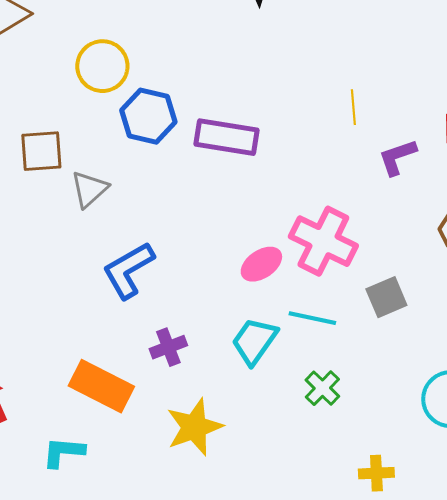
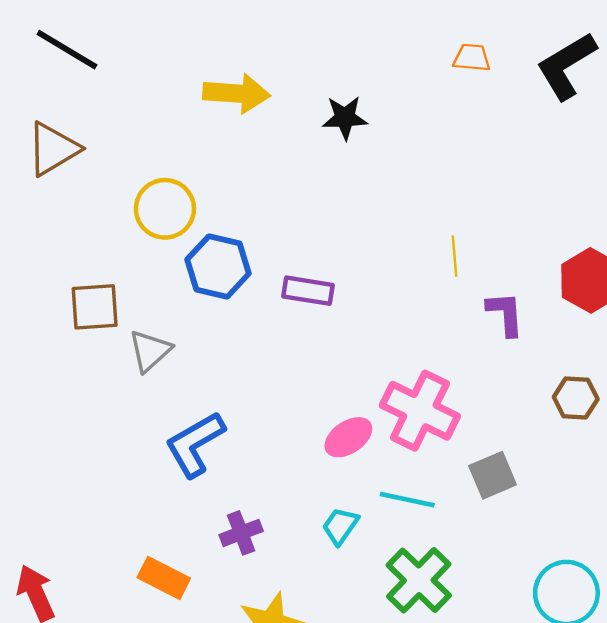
purple rectangle: (226, 137) -> (308, 291), size x0.7
purple L-shape: (397, 157) -> (505, 314), turned 105
cyan trapezoid: (254, 341) -> (340, 526), size x0.7
orange rectangle: (101, 386) -> (164, 578), size x0.7
green cross: (322, 388) -> (419, 580), size x1.6

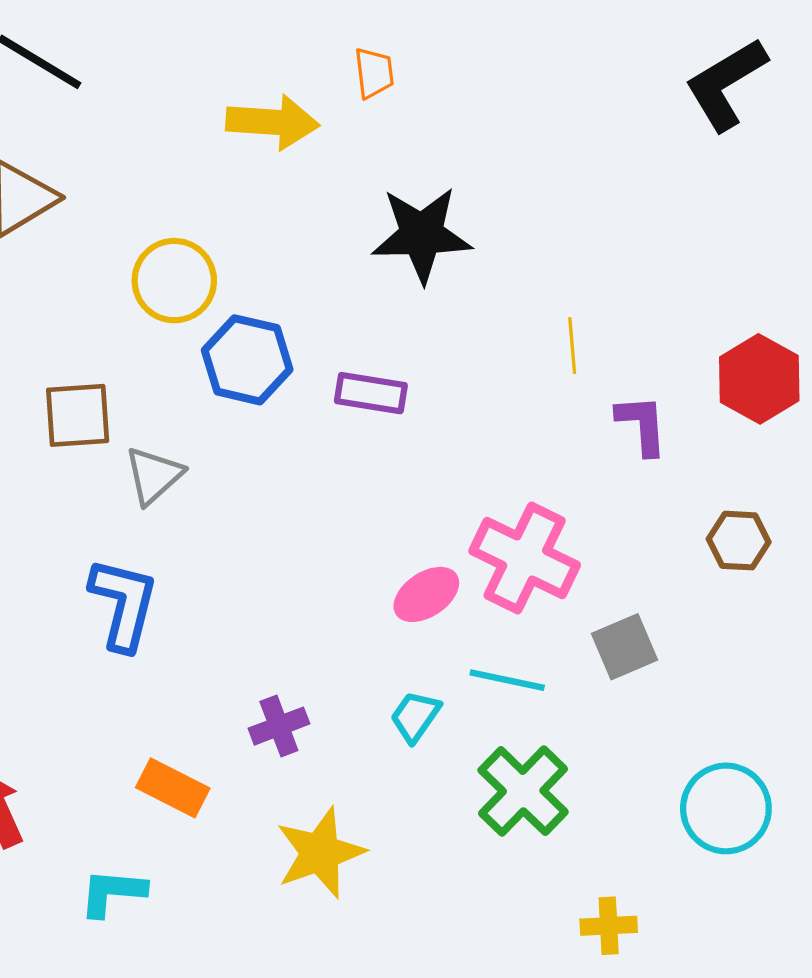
orange trapezoid: (472, 58) -> (374, 73), moved, turned 78
black star: (345, 118) -> (422, 235), moved, size x1.6
blue L-shape: (195, 444) -> (124, 604), moved, turned 134

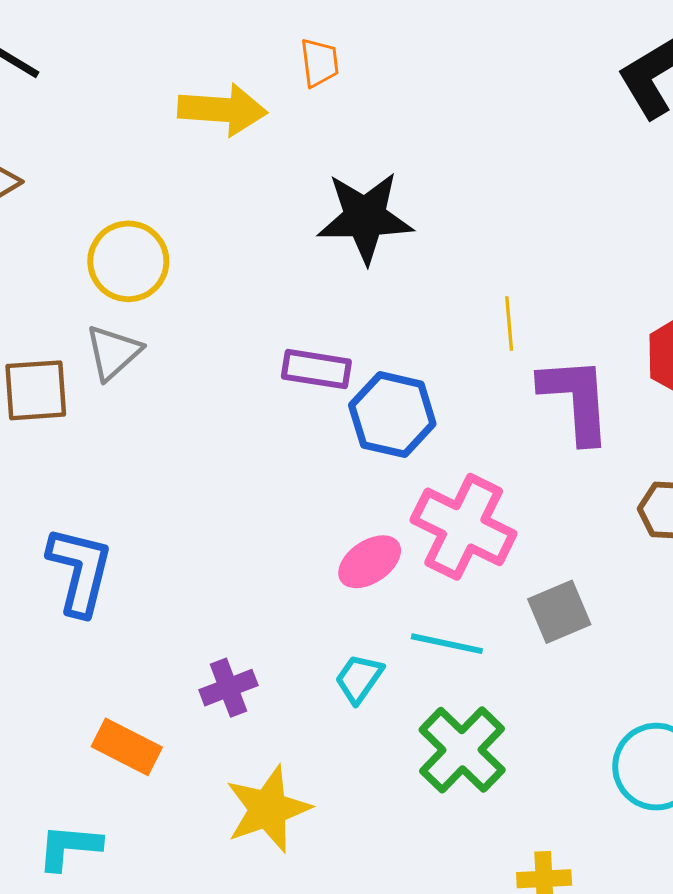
blue hexagon: (247, 360) -> (392, 415), moved
purple L-shape: (642, 425) -> (576, 399), size x1.5
gray triangle: (154, 476) -> (113, 352), moved

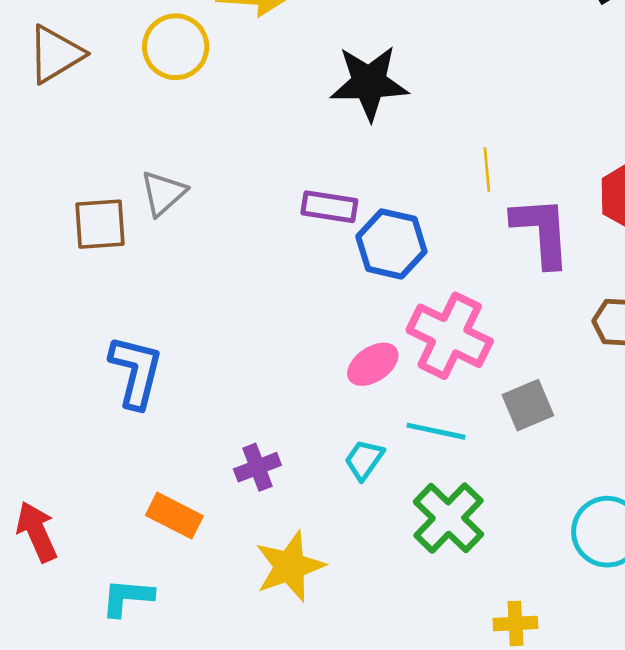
yellow circle: (128, 261) -> (176, 47), moved

